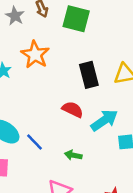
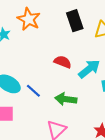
black rectangle: (89, 75) -> (75, 21), moved
green arrow: (73, 155) -> (66, 99), size x1.5

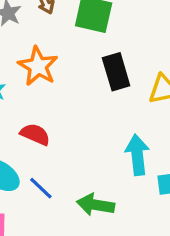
red semicircle: (63, 62) -> (35, 134), moved
cyan arrow: (89, 69) -> (137, 155), turned -60

